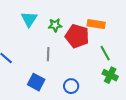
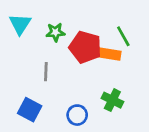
orange rectangle: (96, 24) -> (108, 54), moved
green line: (105, 53) -> (123, 36), moved
green cross: (110, 75) -> (112, 100), moved

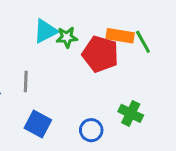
cyan triangle: (20, 24) -> (45, 31), moved, turned 30
orange rectangle: (108, 54) -> (120, 36), moved
gray line: (46, 72) -> (26, 81), moved

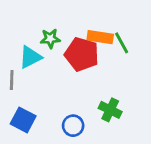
cyan triangle: (45, 31) -> (30, 57), moved

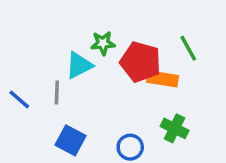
orange rectangle: (100, 37) -> (163, 79), moved

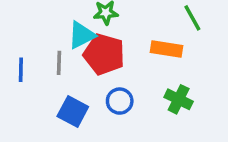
red pentagon: (140, 62) -> (104, 54), moved
blue line: (19, 99) -> (21, 70), turned 50
blue circle: (130, 147) -> (120, 101), moved

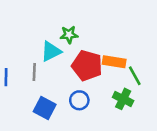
green line: (192, 18) -> (135, 76), moved
red pentagon: (104, 54) -> (87, 66), moved

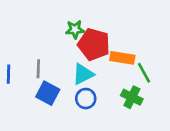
cyan triangle: (51, 51) -> (83, 74), moved
red pentagon: (87, 66) -> (94, 44), moved
blue square: (45, 108) -> (48, 93), moved

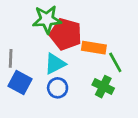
green star: (75, 29) -> (47, 19), size x1.5

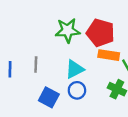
red pentagon: (66, 34) -> (100, 33), moved
blue square: (20, 82) -> (49, 97), moved

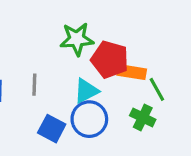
red pentagon: (100, 33) -> (110, 59), moved
blue circle: (77, 90) -> (89, 119), size x1.5

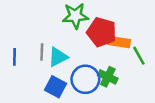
cyan triangle: (86, 91) -> (58, 57), moved
green cross: (143, 118) -> (108, 77), moved

